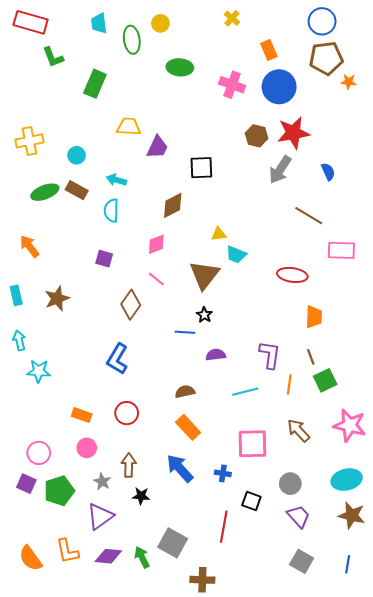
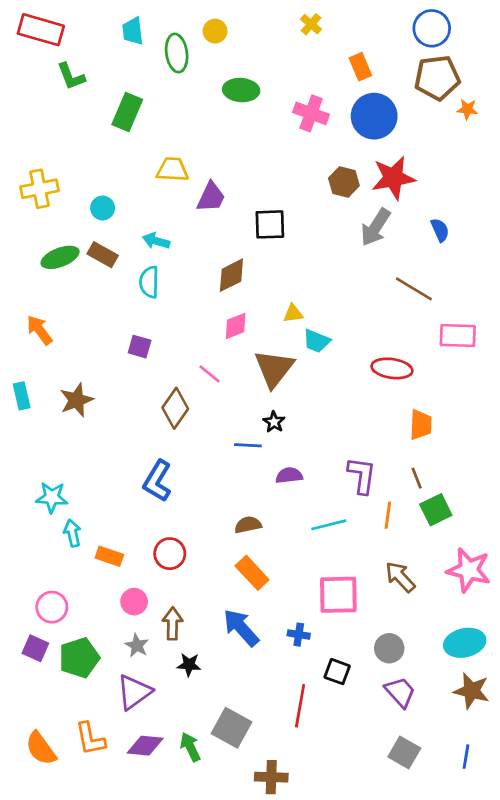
pink diamond: (156, 244) -> (236, 326), moved
cyan arrow: (19, 340) -> (72, 533), moved
pink circle: (87, 448) -> (134, 602), moved

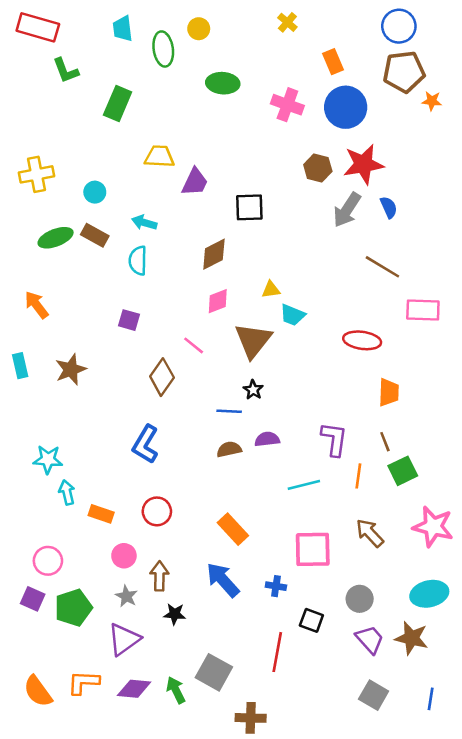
blue semicircle: (440, 230) -> (389, 207), moved
brown semicircle: (248, 525) -> (229, 449), moved
brown star: (471, 691) -> (412, 638), moved
orange L-shape: (90, 739) -> (83, 682), turned 104

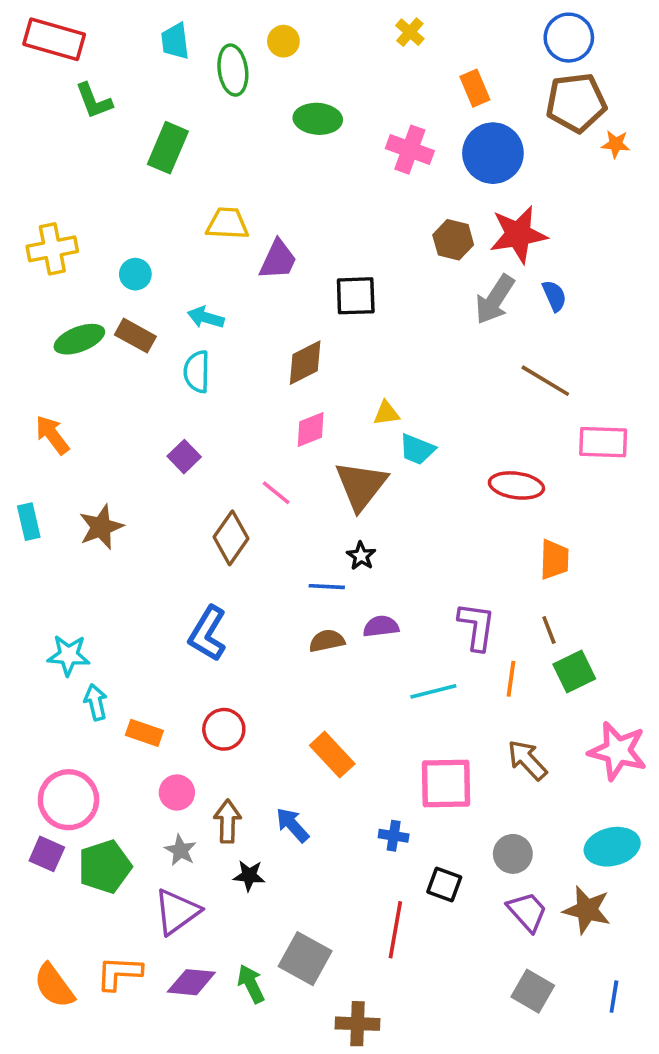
purple square: (129, 320) -> (184, 457), turned 30
pink circle: (48, 561) -> (69, 800), size x1.4
blue arrow: (223, 580) -> (292, 825), moved, size x0.7

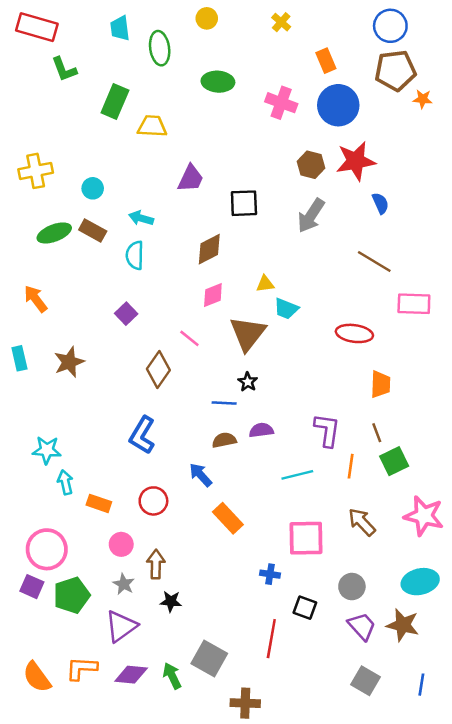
yellow circle: (283, 41) -> (207, 18), moved
yellow trapezoid: (227, 224) -> (152, 126), moved
gray arrow: (495, 299) -> (311, 216), moved
blue arrow: (292, 825) -> (201, 475), moved

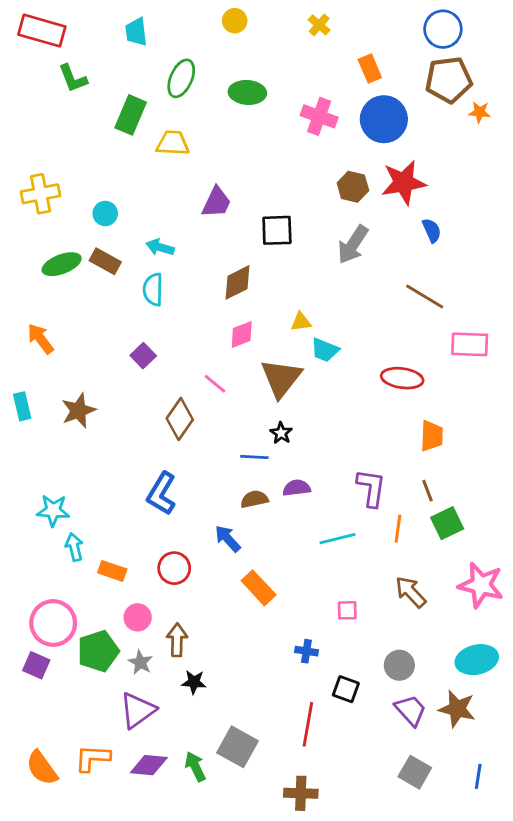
green ellipse: (160, 48) -> (181, 78), moved, turned 32
pink square: (306, 538) -> (347, 610), size x0.5
green pentagon: (72, 595) -> (98, 651), moved
brown cross: (245, 703) -> (301, 793), moved

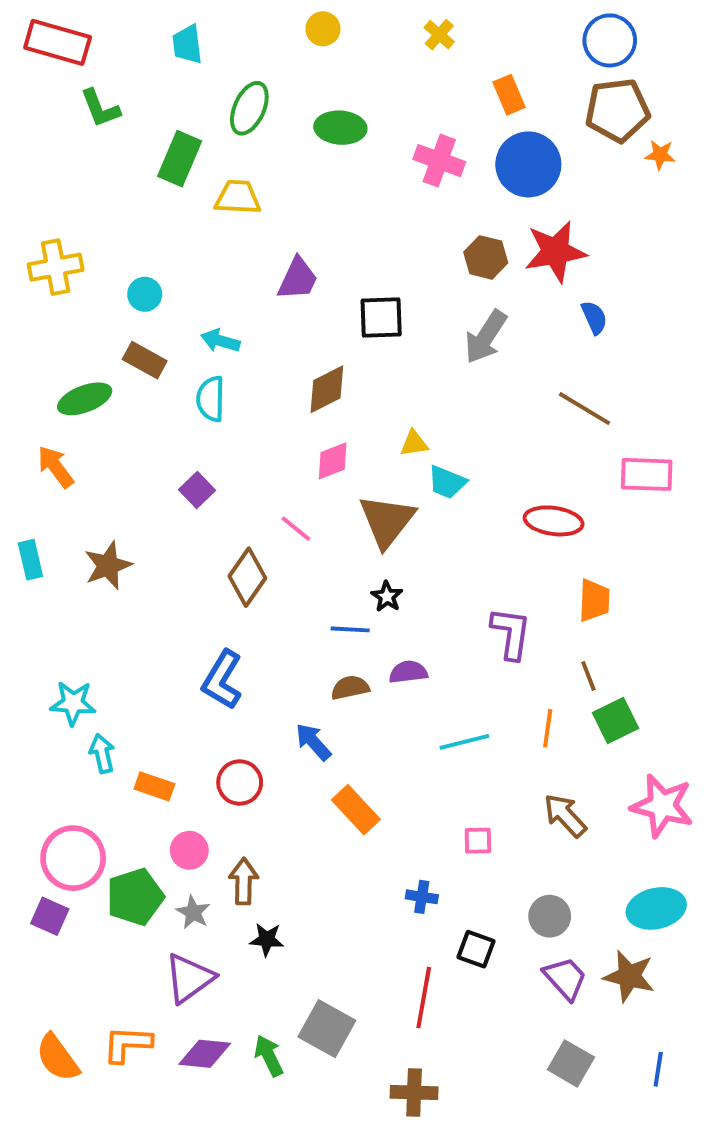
green ellipse: (62, 264) -> (85, 399), moved
purple L-shape: (371, 488) -> (511, 633), moved

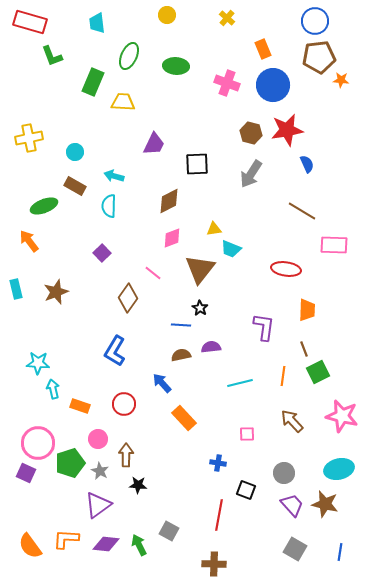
gray square: (327, 1029) -> (169, 531), size x0.7

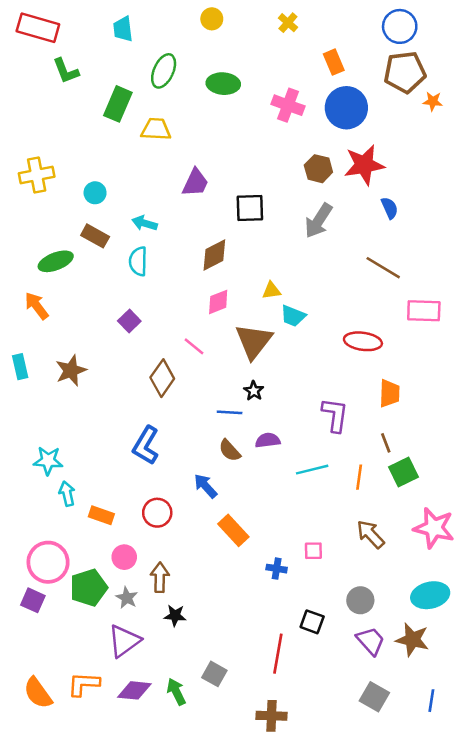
brown semicircle: (181, 355) -> (230, 450), turned -120
cyan line: (240, 383) -> (312, 470), moved
blue cross: (218, 463) -> (277, 569), moved

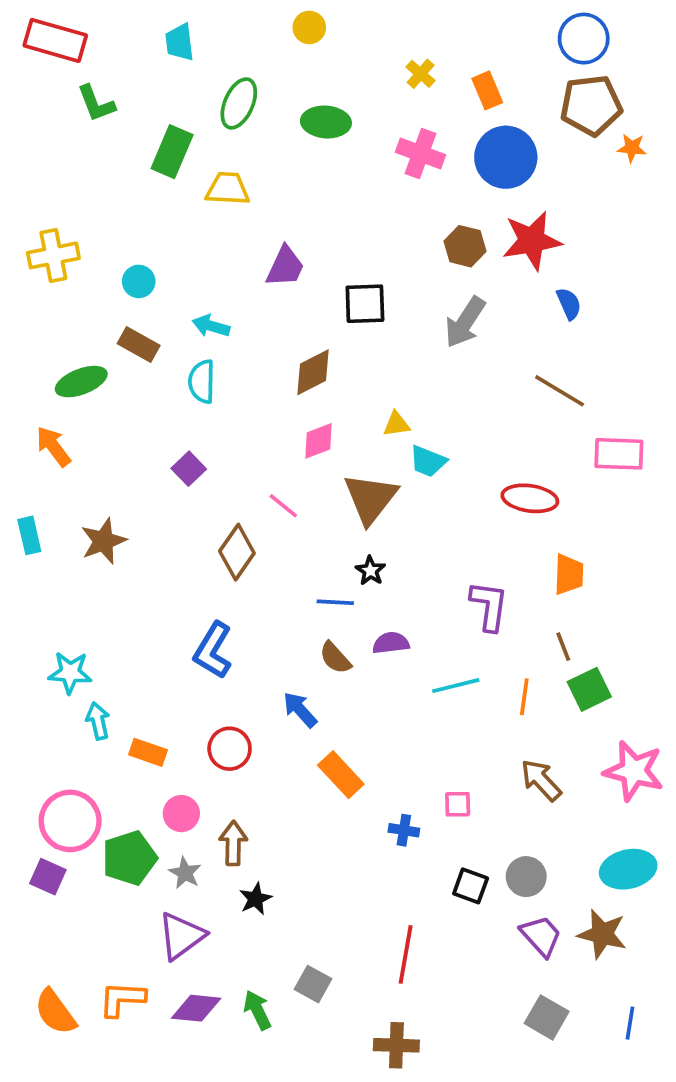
yellow cross: (288, 23) -> (421, 74), moved
black star: (175, 616) -> (255, 899), turned -30
black square: (312, 622) -> (471, 886), moved

